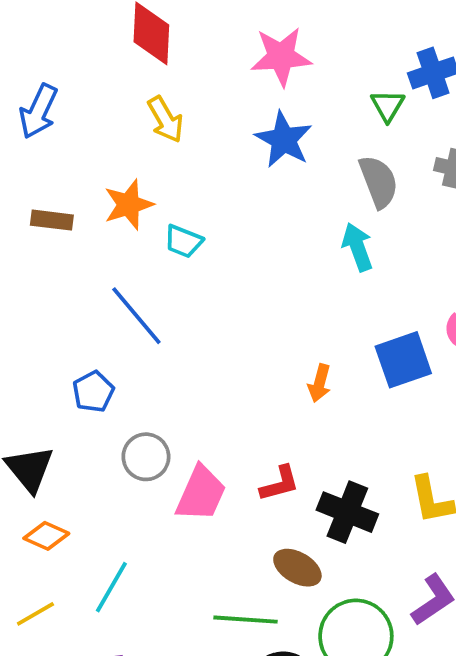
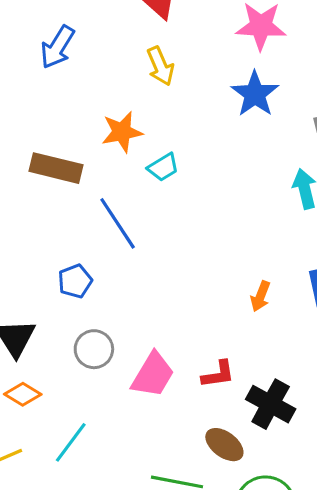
brown rectangle: (52, 220) -> (56, 168), moved, size x1.5
cyan trapezoid: (183, 241) -> (163, 167), turned -60
gray circle: (146, 457) -> (94, 349), moved

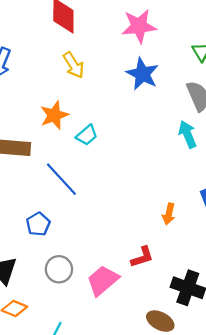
red L-shape: (218, 374) -> (142, 257), moved
pink trapezoid: (153, 375) -> (103, 280), turned -152

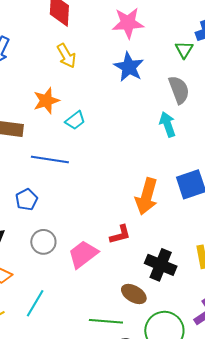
blue line: (61, 179) -> (50, 160), turned -42
orange arrow: (169, 214) -> (147, 196), size x1.8

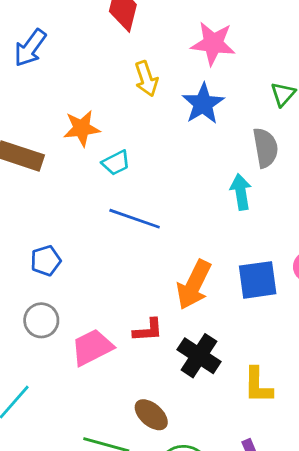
yellow arrow: (66, 56) -> (146, 79), moved
blue line: (50, 160) -> (135, 219), moved
blue pentagon: (27, 200) -> (46, 261), moved
black cross: (161, 265) -> (199, 356), moved

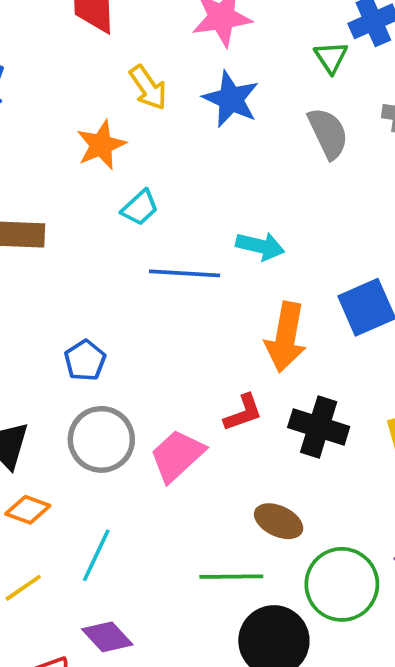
orange star: (82, 128) -> (101, 145), moved
cyan arrow: (241, 192) -> (260, 246), moved, turned 128
gray circle: (41, 320) -> (101, 439), size x1.4

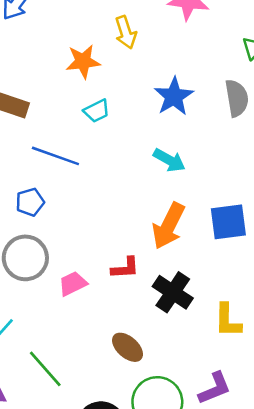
blue star: (231, 99) -> (174, 96), moved
blue line: (185, 273) -> (55, 156), moved
pink trapezoid: (177, 456) -> (73, 284), size x0.7
green line: (231, 577) -> (45, 369), moved, turned 33

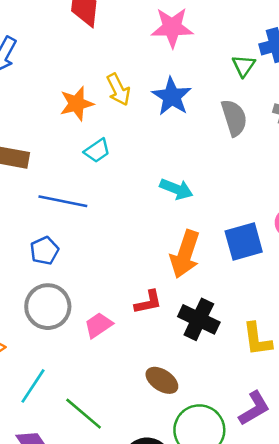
yellow arrow: (126, 32) -> (118, 90), moved
blue star: (174, 96) -> (172, 96), moved

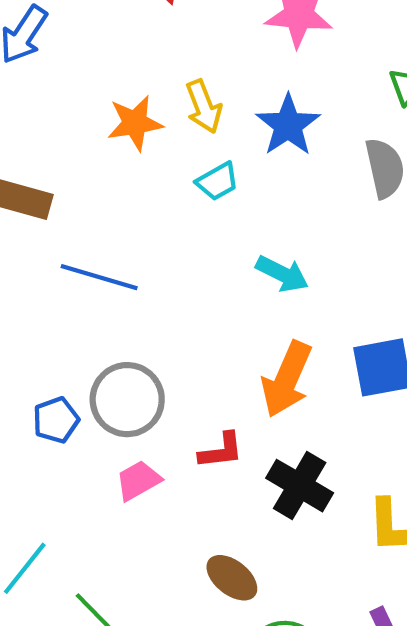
cyan trapezoid: (97, 151) -> (218, 181), moved
blue pentagon: (44, 251) -> (56, 420), moved
gray circle: (48, 307) -> (127, 400), moved

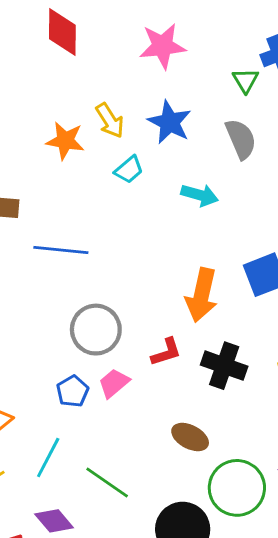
orange star: (135, 123) -> (65, 141), turned 30
cyan arrow: (282, 274) -> (200, 195), moved
blue pentagon: (56, 420) -> (73, 391), moved

